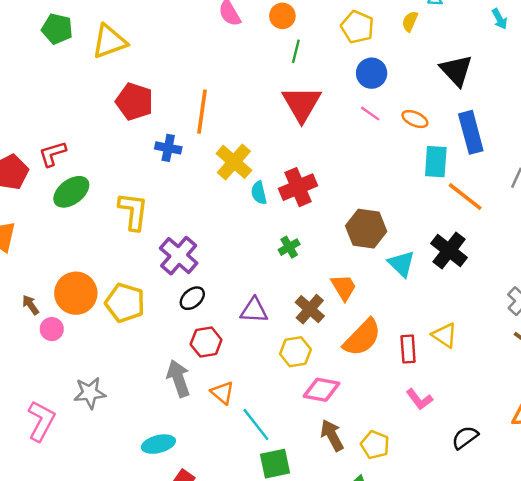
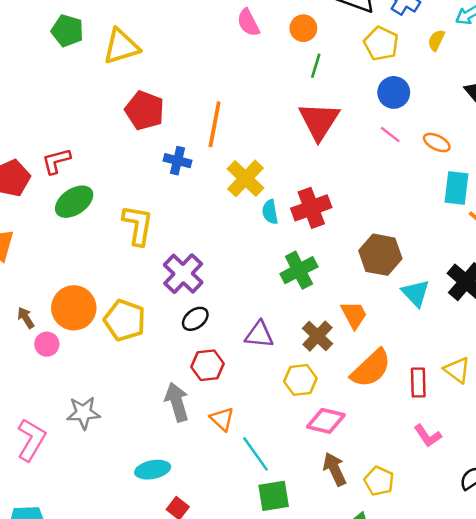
green cross: (289, 247) -> (299, 270), size x1.6

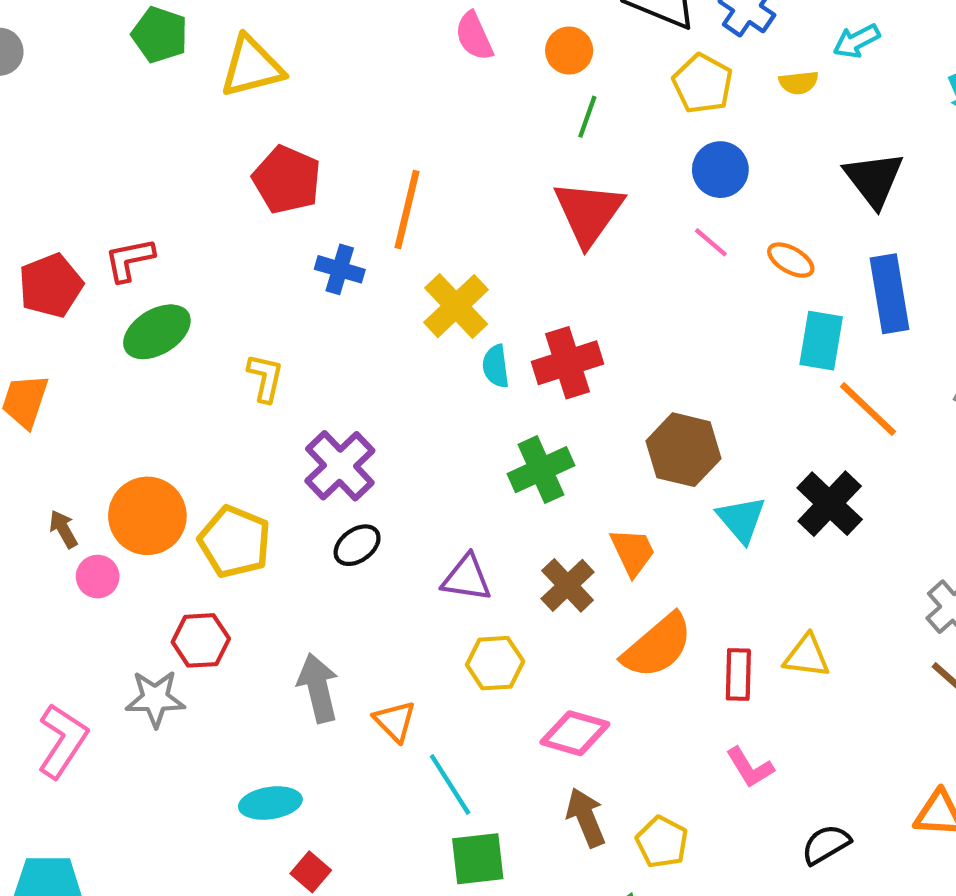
yellow semicircle: (436, 40) -> (799, 83), turned -125
yellow L-shape: (138, 225) -> (265, 378), size x0.7
red hexagon: (208, 365) -> (201, 640), moved
yellow triangle: (457, 370) -> (807, 656), turned -32
yellow hexagon: (300, 380) -> (495, 663), moved

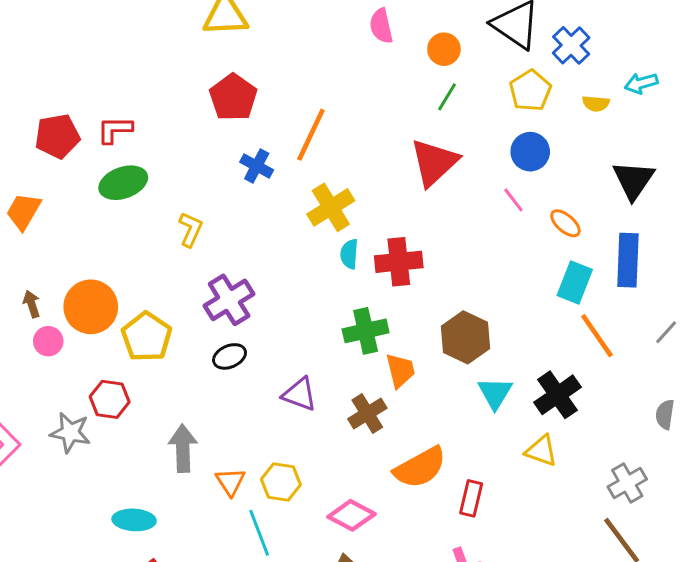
orange trapezoid: (633, 552) -> (400, 370), moved
yellow triangle: (807, 656) -> (541, 451), moved
yellow hexagon: (495, 663) -> (281, 482), moved

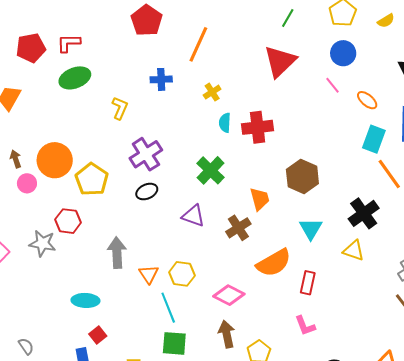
yellow semicircle: (596, 103) -> (386, 21), turned -36
blue cross: (257, 166) -> (161, 79), moved, turned -30
yellow cross: (331, 207) -> (212, 92), size x0.6
green cross: (366, 331) -> (211, 170), moved, turned -32
cyan triangle: (495, 393) -> (311, 229), moved

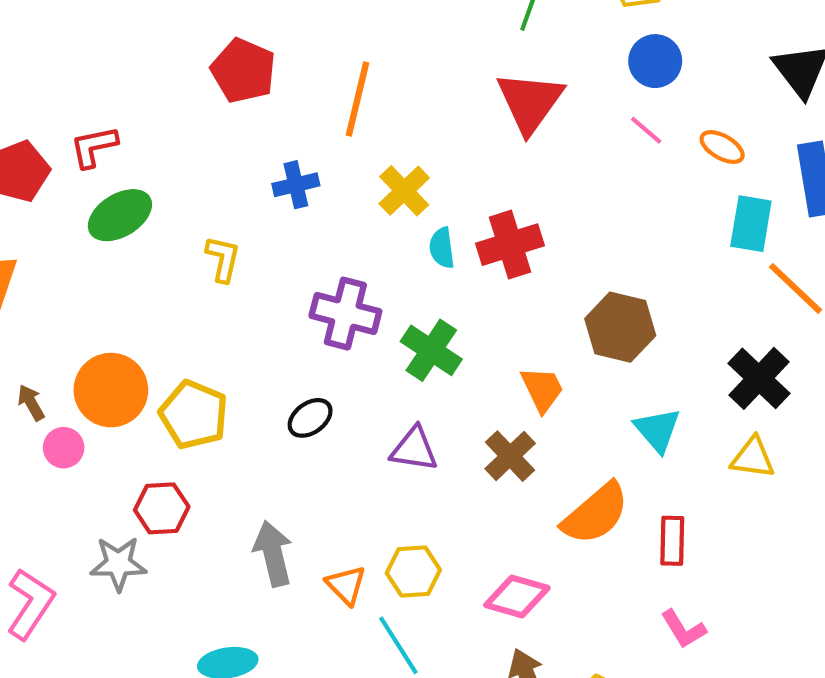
yellow cross: (212, 92) -> (404, 191), size x1.4
purple cross: (146, 154) -> (345, 314), moved, turned -32

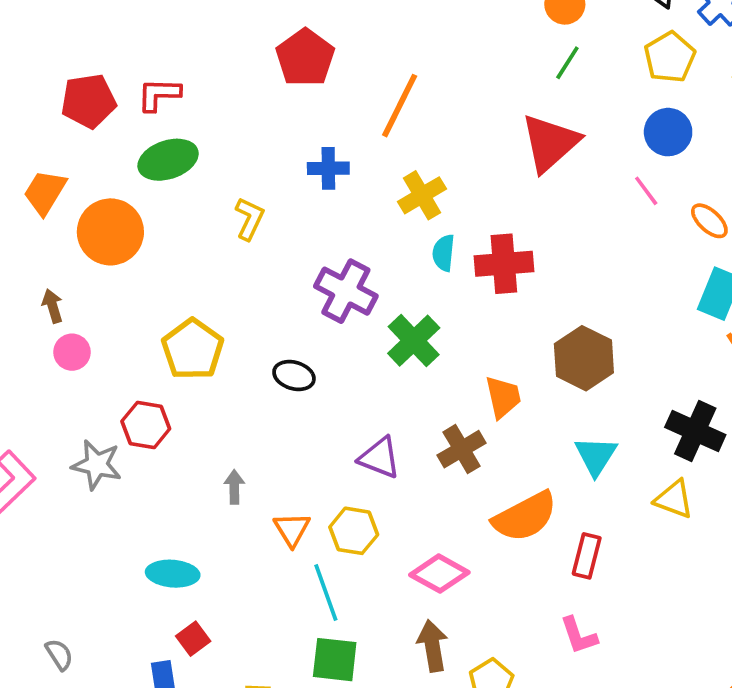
black cross: (759, 378) -> (695, 431), turned -32
orange circle: (111, 390) -> (110, 232), moved
black ellipse: (310, 418) -> (294, 375), turned 39
purple triangle: (414, 449) -> (380, 458), moved
gray arrow: (273, 554) -> (234, 487), size x0.6

